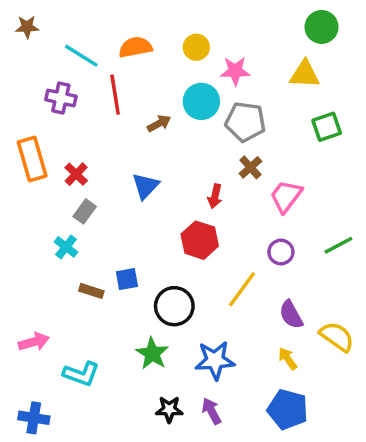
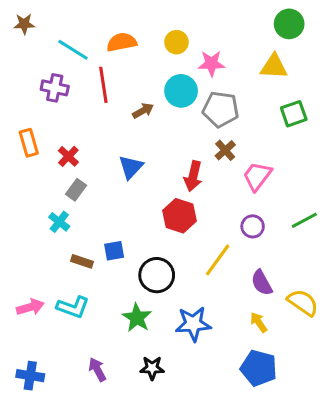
orange rectangle: (32, 159) -> (29, 143), size x0.7
red arrow: (215, 196) -> (193, 176), size x1.4
cyan L-shape: (81, 374) -> (73, 307), moved
purple arrow: (212, 411) -> (97, 370), moved

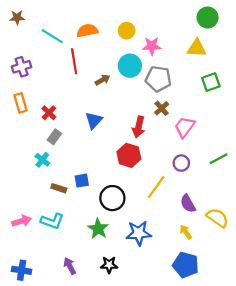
purple cross: (55, 88) -> (22, 67), moved, turned -30

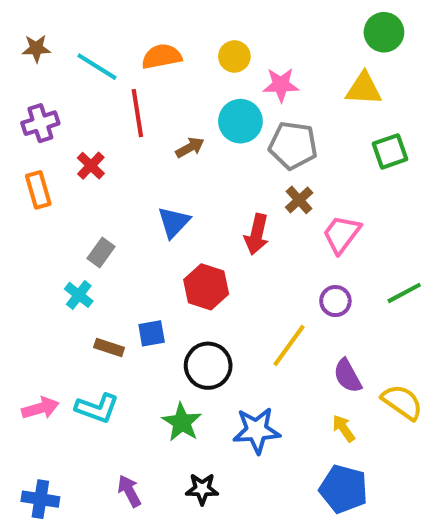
brown star: (17, 18) -> (36, 48), moved
red cross: (49, 113) -> (91, 166), moved
red hexagon: (129, 155) -> (206, 287), moved

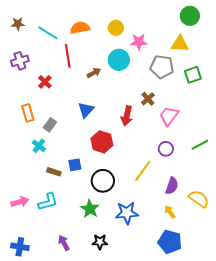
gray pentagon: (293, 145) -> (162, 67), moved
orange rectangle: (38, 190) -> (28, 113), moved
purple semicircle: (348, 376) -> (172, 186), turned -132
cyan L-shape: (97, 408) -> (48, 202), turned -35

